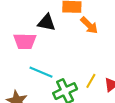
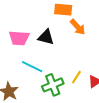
black triangle: (47, 23) -> (46, 37), moved

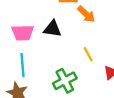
cyan line: (32, 67) -> (23, 65), moved, turned 65
yellow line: (76, 77) -> (88, 54), moved, turned -56

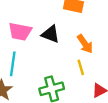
orange arrow: (86, 14) -> (85, 44), moved

